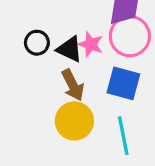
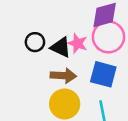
brown arrow: (73, 85) -> (63, 76), turned -60

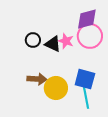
blue square: (103, 74) -> (85, 79), moved
brown arrow: (63, 76) -> (37, 79), moved

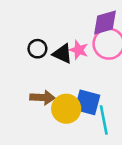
blue square: (85, 79) -> (87, 102), moved

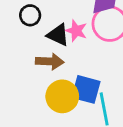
black circle: (37, 49) -> (30, 15), moved
brown arrow: (42, 97) -> (50, 61), moved

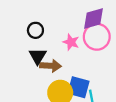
black triangle: (58, 35) -> (38, 56), moved, turned 36

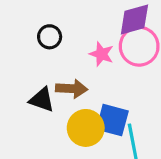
black triangle: (38, 56) -> (42, 100), moved, turned -42

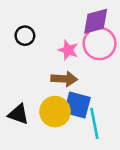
brown arrow: (72, 89) -> (64, 79), moved
black triangle: (42, 100) -> (18, 114), moved

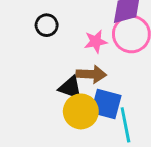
pink star: (68, 50) -> (96, 42), turned -30
black triangle: (18, 114) -> (70, 88), moved

